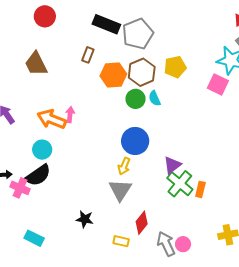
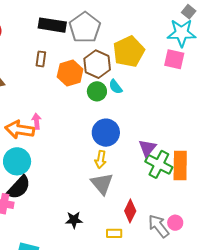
yellow pentagon: (175, 67) -> (129, 52), size x1.4
cyan circle: (42, 150) -> (17, 161), size x1.4
orange rectangle: (200, 189) -> (180, 165), size x1.8

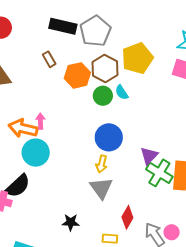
brown rectangle: (41, 59) -> (49, 59), turned -42
cyan circle: (17, 161) -> (36, 153), moved

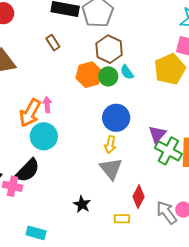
yellow pentagon: (137, 58) -> (170, 69), moved
orange hexagon: (77, 75) -> (89, 75), moved
orange arrow: (23, 128) -> (30, 113), turned -72
black star: (71, 222) -> (82, 204), turned 30

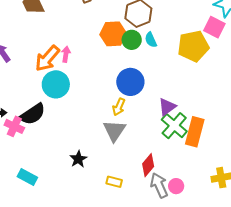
red diamond: (138, 197) -> (148, 165), moved

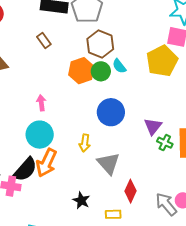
orange arrow: (47, 58) -> (46, 163), moved
yellow arrow: (119, 107) -> (85, 143), moved
green cross: (174, 126) -> (165, 143), size x0.6
red diamond: (148, 165) -> (130, 191), moved
yellow rectangle: (114, 182) -> (113, 214), moved

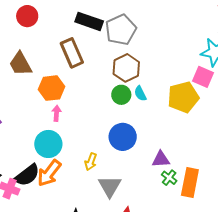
brown rectangle: (44, 40) -> (72, 53), size x1.8
orange hexagon: (81, 71) -> (51, 88), moved
purple triangle: (153, 126) -> (161, 159), turned 36

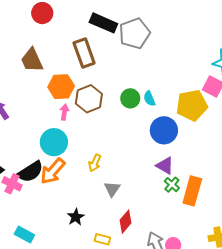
brown hexagon: (126, 68) -> (89, 99), moved
blue circle: (123, 137) -> (164, 130), moved
purple triangle: (161, 159) -> (165, 166), turned 30
gray triangle: (110, 186) -> (112, 189), size x0.7

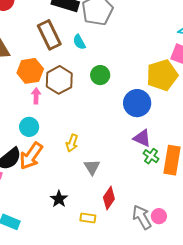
cyan semicircle: (149, 99) -> (79, 42), moved
cyan circle: (54, 142) -> (29, 127), size x0.7

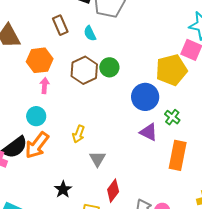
brown rectangle: (49, 35) -> (60, 25), size x0.7
brown hexagon: (59, 80) -> (84, 70), moved
green cross: (151, 156) -> (172, 117), moved

